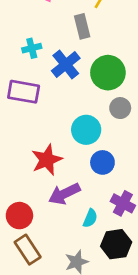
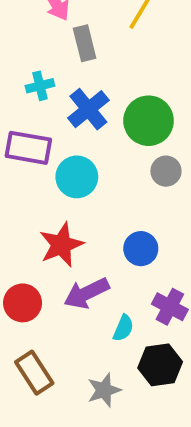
gray rectangle: (82, 26) -> (85, 43), moved
cyan circle: (86, 130) -> (77, 177), moved
red circle: (19, 216) -> (23, 303), moved

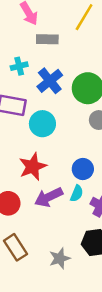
gray rectangle: (85, 43) -> (47, 39), turned -75
cyan semicircle: (123, 328) -> (77, 193), moved

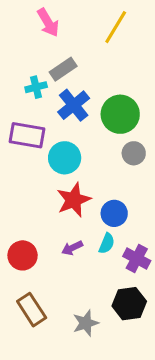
gray rectangle: (47, 39) -> (63, 69), moved, turned -35
red star: (33, 167) -> (74, 200), moved
purple arrow: (49, 197) -> (72, 248), size x0.6

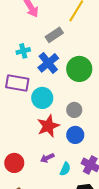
gray rectangle: (63, 69) -> (54, 35), moved
gray circle: (134, 153) -> (74, 110), moved
cyan semicircle: (107, 243) -> (65, 169), moved

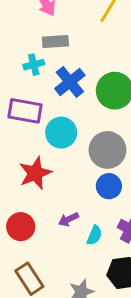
gray rectangle: (54, 35) -> (55, 41), moved, turned 30
gray circle: (74, 110) -> (107, 150), size x1.6
red star: (48, 126) -> (35, 173), moved

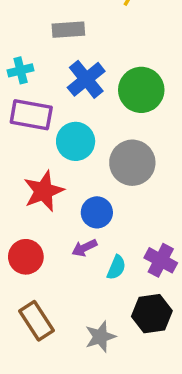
cyan cross: (34, 65) -> (21, 70), moved
blue circle: (109, 186) -> (97, 212), moved

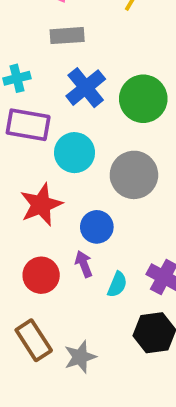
purple arrow: (84, 248) -> (84, 264), turned 95
red circle: (26, 257) -> (41, 275), moved
gray star: (100, 337) -> (80, 357), moved

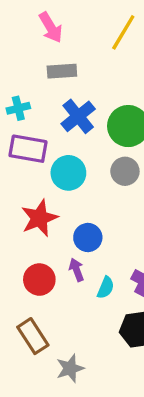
gray circle: (134, 175) -> (125, 171), moved, size x0.7
gray star: (80, 357) -> (70, 368), moved

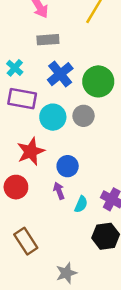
cyan cross: (18, 108) -> (15, 68), turned -35
gray circle: (125, 171) -> (84, 116), moved
red circle: (39, 280) -> (16, 187), moved
gray star: (70, 368) -> (66, 273), moved

